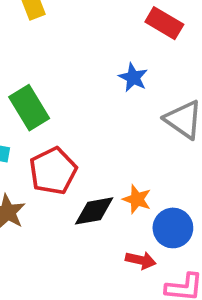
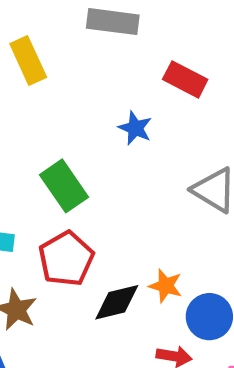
blue star: (133, 77) -> (135, 128), moved
green rectangle: (29, 108) -> (64, 186), moved

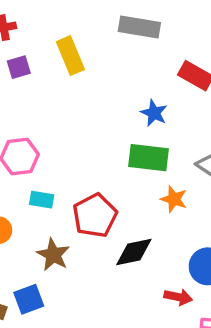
green rectangle: (64, 186) -> (148, 158), moved, turned -51
orange star: (166, 286) -> (174, 199), moved

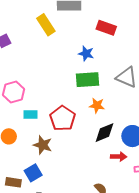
yellow rectangle: (70, 56) -> (46, 25), moved
orange star: (174, 199) -> (97, 105), moved
black diamond: (134, 252) -> (104, 133), moved

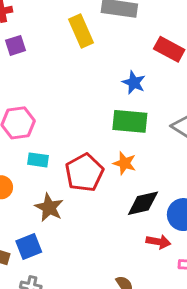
orange star: (97, 105) -> (125, 163), moved

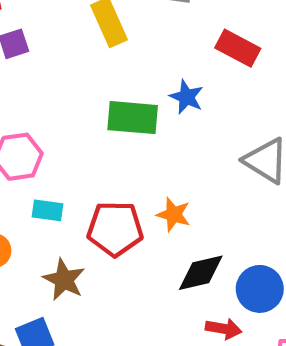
green rectangle: (130, 121) -> (133, 118), moved
red pentagon: (84, 173) -> (115, 229), turned 30

